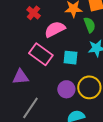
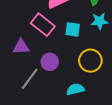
purple circle: (66, 89) -> (50, 62), moved

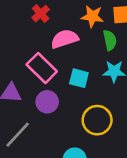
purple circle: (50, 62) -> (47, 102), moved

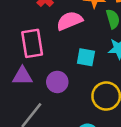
pink rectangle: (42, 68) -> (32, 43), moved, turned 40

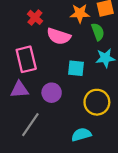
pink semicircle: (70, 21) -> (59, 36), turned -135

